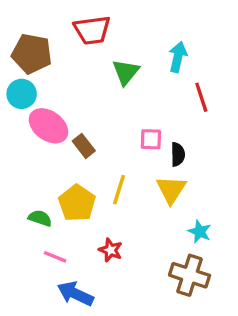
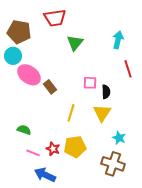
cyan arrow: (178, 57) -> (118, 40), moved
red line: (201, 97) -> (128, 69), moved
yellow pentagon: (77, 203) -> (75, 147), moved, turned 30
red star: (111, 250) -> (53, 149), moved

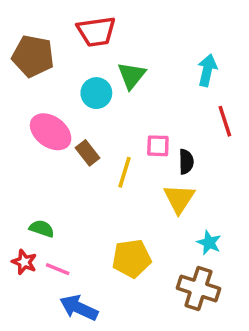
cyan circle: (13, 56) -> (96, 93), moved
yellow line: (71, 113) -> (124, 172), moved
red star: (53, 149) -> (24, 262), moved

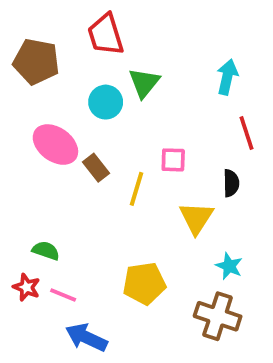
red trapezoid: (96, 31) -> (106, 35), turned 81
black semicircle: (186, 162) -> (231, 183), moved

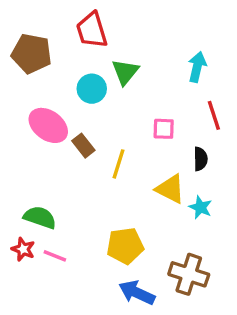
pink square: (173, 160) -> (164, 129), moved
yellow triangle: (196, 218) -> (170, 189), turned -36
green semicircle: (46, 251) -> (40, 217), size x1.4
cyan star: (229, 266) -> (200, 207), moved
blue arrow: (86, 337) -> (137, 293), moved

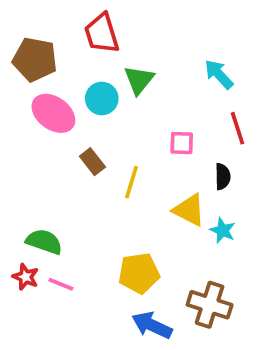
cyan arrow: (197, 67) -> (219, 74), turned -56
pink ellipse: (48, 125) -> (53, 113), moved

